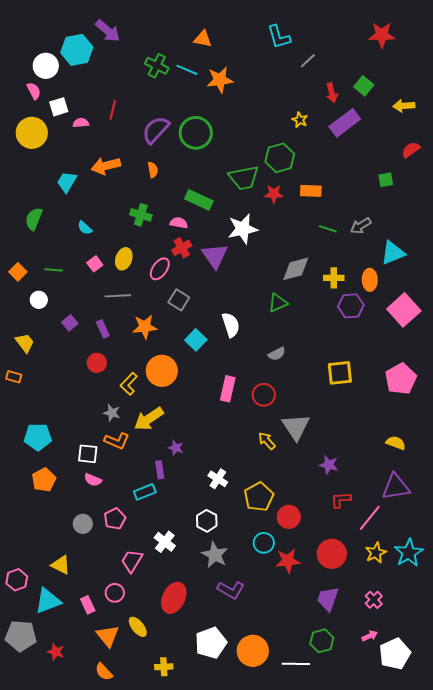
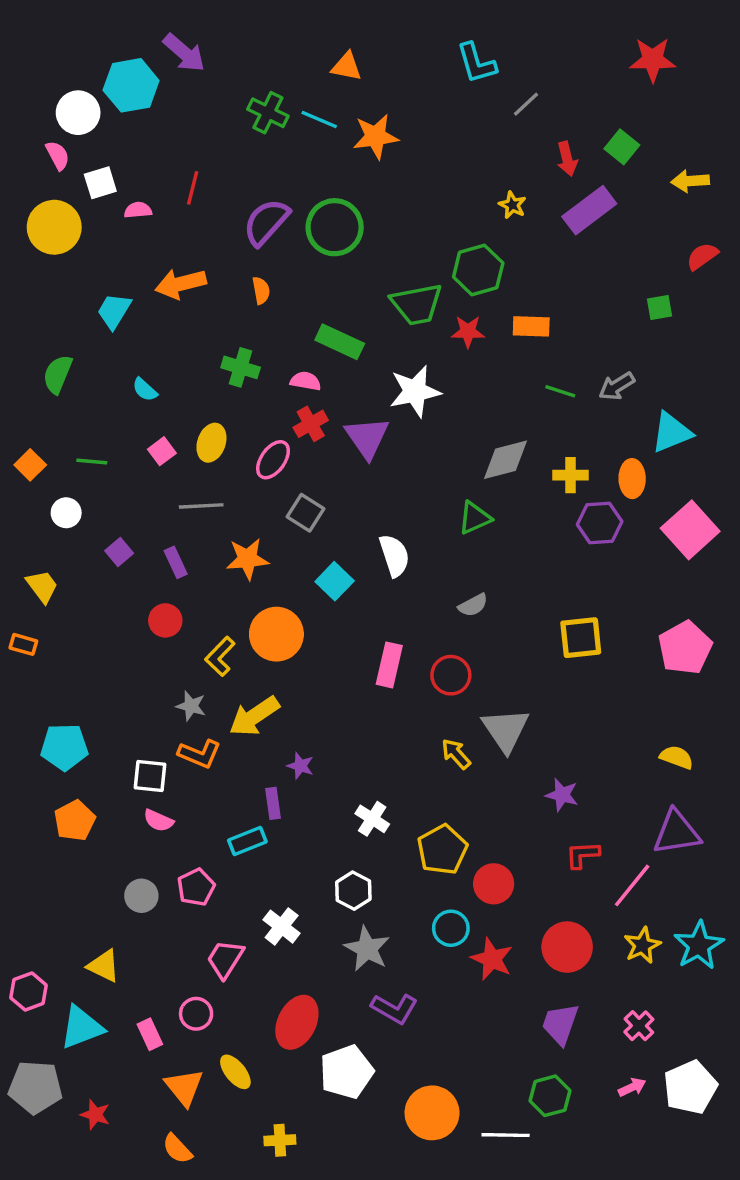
red star: (288, 561) -> (492, 959), turned 30
white pentagon: (211, 643) -> (347, 1072), moved
white pentagon: (395, 654) -> (690, 1087), moved

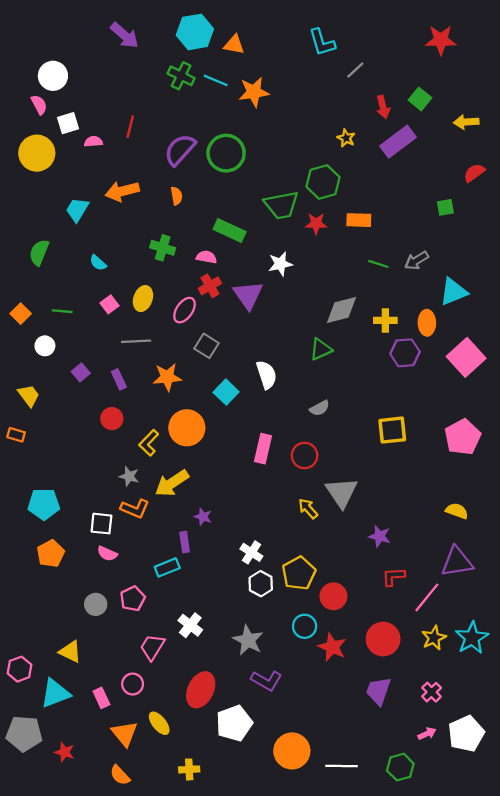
cyan hexagon: (131, 85) -> (195, 32), moved
white star: (415, 391) -> (280, 264), size x0.7
white hexagon: (353, 891) -> (261, 584), moved
green hexagon: (550, 1096) -> (400, 767), moved

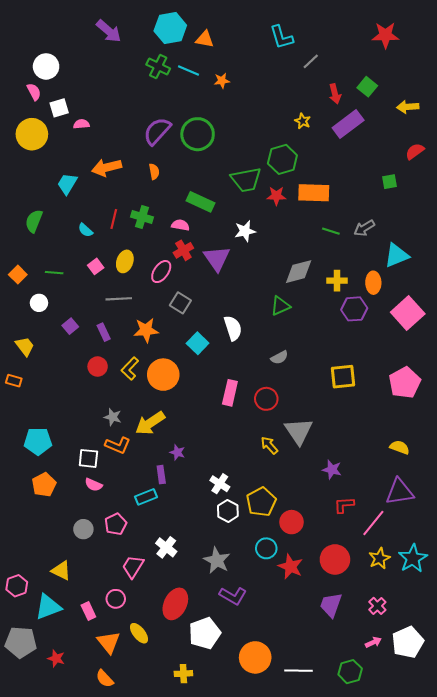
orange star: (254, 92) -> (222, 81), size x0.6
red line: (130, 127) -> (114, 219), moved
orange rectangle: (359, 220) -> (314, 193), size x1.4
yellow L-shape: (149, 443) -> (130, 369), moved
yellow cross: (189, 769) -> (183, 674), moved

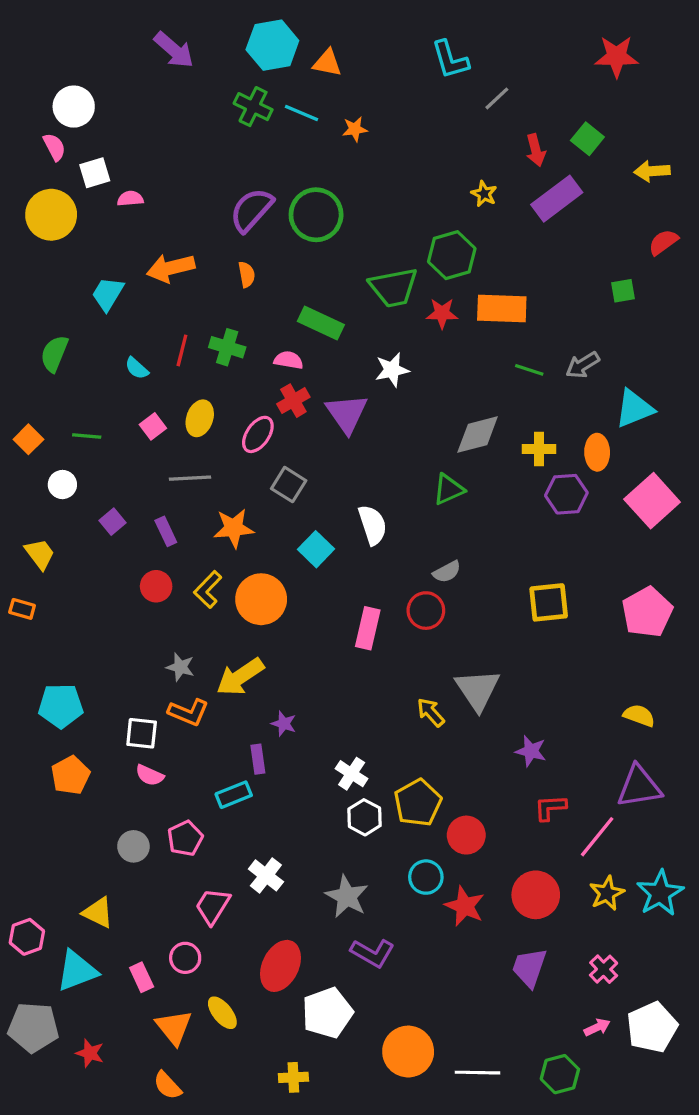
red circle: (266, 399) -> (426, 611), moved

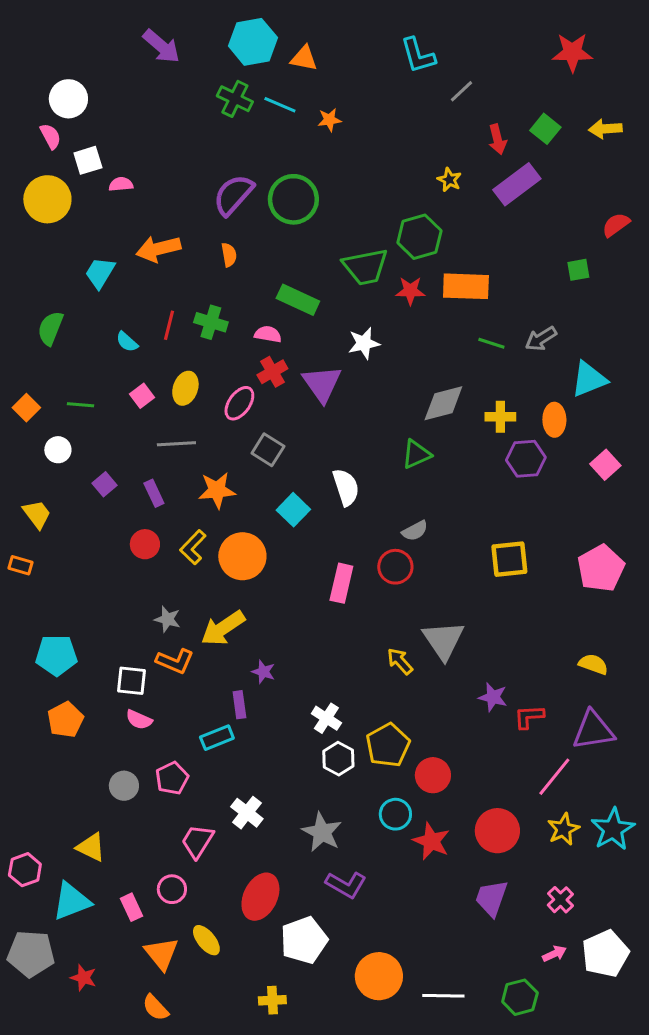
yellow arrow: (652, 171) -> (605, 129), moved
pink square: (652, 501) -> (605, 465), size x0.6
red L-shape: (550, 808) -> (529, 717), moved

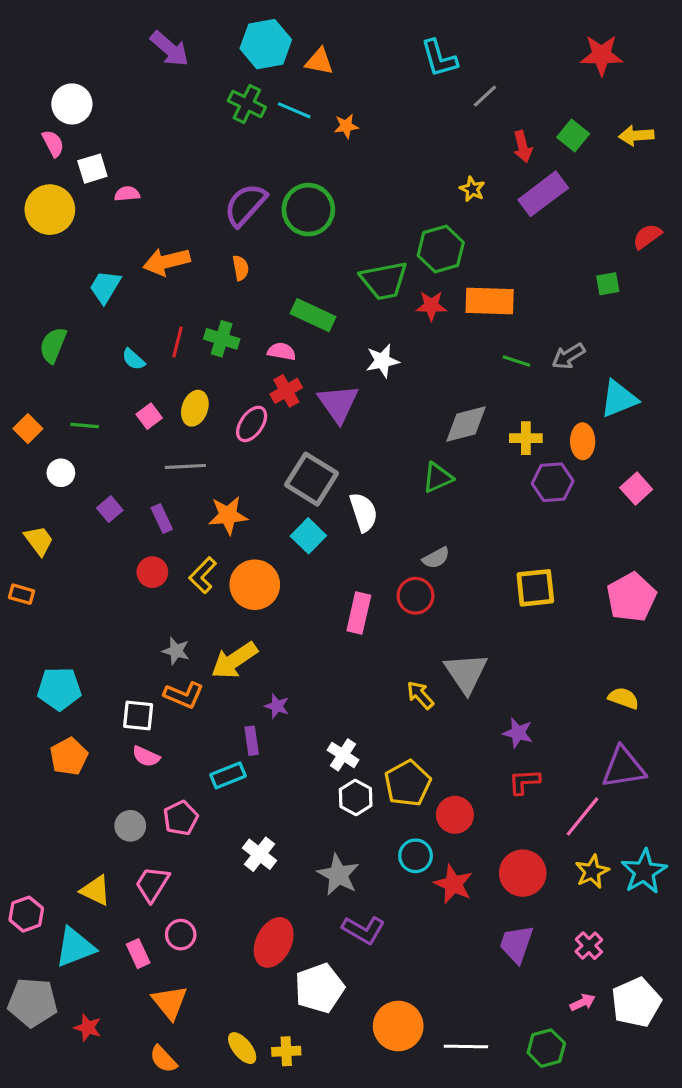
gray square: (268, 450) -> (311, 479), moved, size x1.5
red L-shape: (529, 717) -> (524, 782), moved
pink trapezoid: (197, 841) -> (152, 884), moved
yellow ellipse: (206, 940) -> (242, 1048), moved

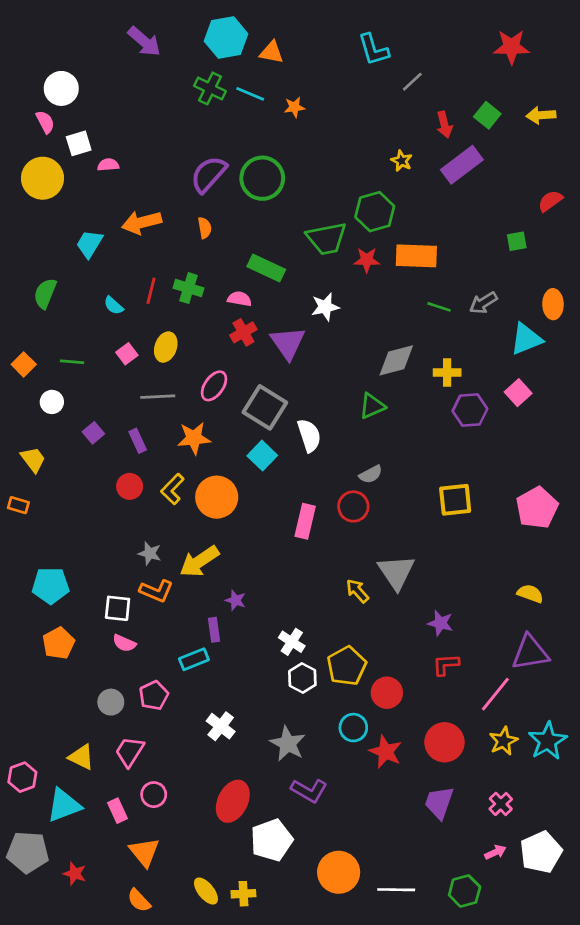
pink ellipse: (252, 424) -> (214, 386), moved
orange ellipse: (583, 441) -> (553, 304), moved
pink square: (636, 489) -> (518, 393), moved

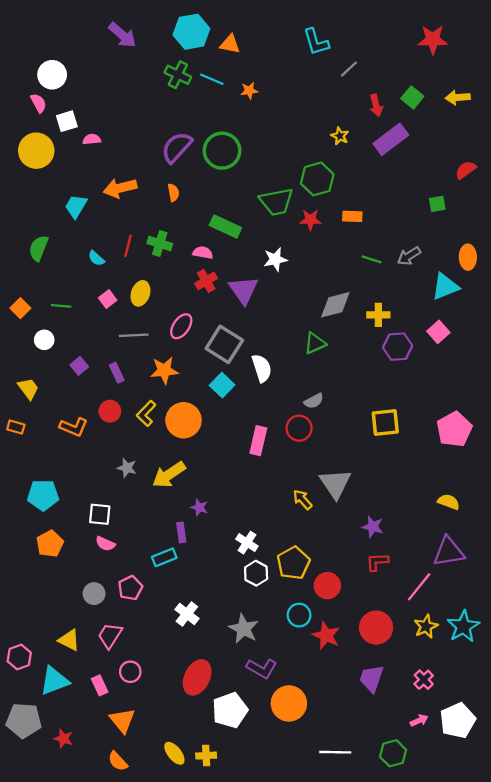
orange rectangle: (416, 256) -> (352, 216), size x0.6
orange L-shape: (156, 591) -> (74, 427), moved
orange circle: (339, 872) -> (289, 703), moved

